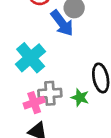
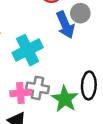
green star: (80, 98) -> (65, 99), size x1.5

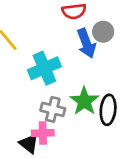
pink cross: (20, 93) -> (43, 133), moved
green star: (65, 99) -> (84, 101), moved

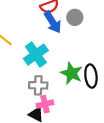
blue arrow: (86, 43) -> (53, 22), moved
gray cross: (53, 109) -> (38, 85), moved

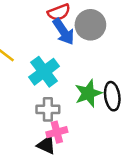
gray circle: (75, 17) -> (90, 25), size x1.5
green star: (72, 73) -> (88, 93), turned 30

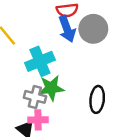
green star: (88, 93) -> (51, 88), moved

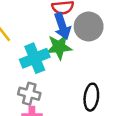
green star: (51, 88) -> (59, 47), moved

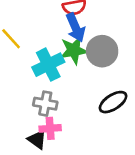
gray circle: (89, 27) -> (102, 51), moved
black ellipse: (91, 97) -> (113, 102), turned 55

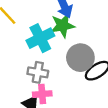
gray circle: (102, 51) -> (80, 58), moved

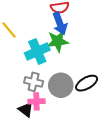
gray circle: (80, 58) -> (61, 85), moved

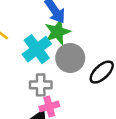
gray circle: (61, 85) -> (70, 58), moved

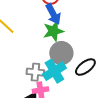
cyan cross: (37, 49) -> (54, 71), moved

